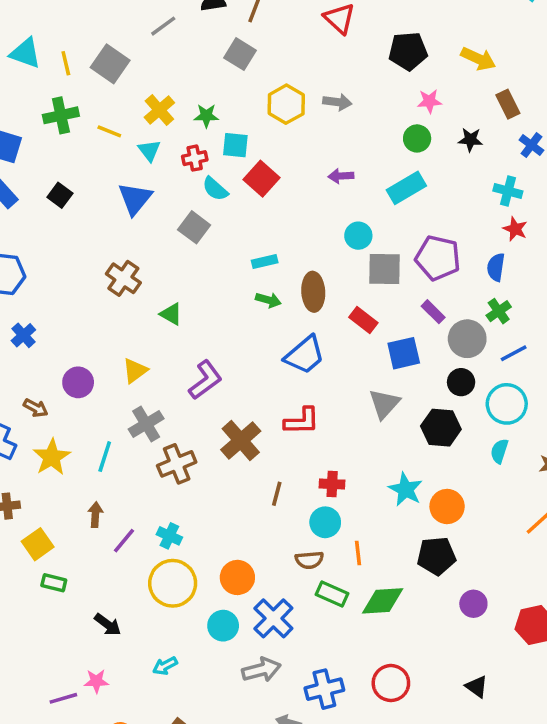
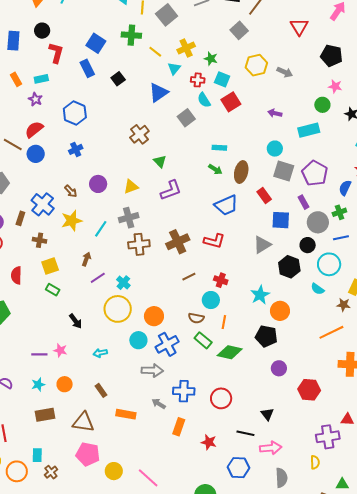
purple L-shape: (205, 380) -> (171, 190), moved
cyan semicircle: (499, 451) -> (317, 289), turned -88
brown line: (277, 494) -> (189, 277), turned 32

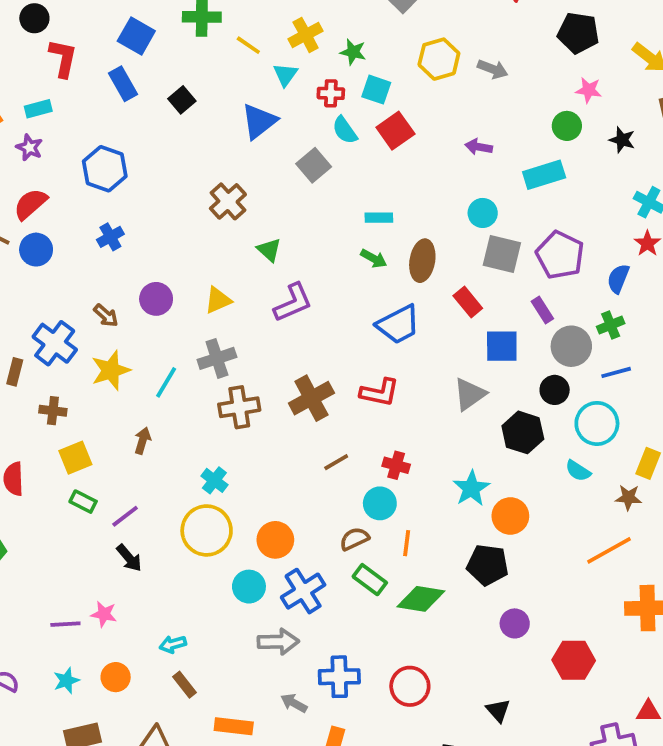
purple line: (98, 278) -> (125, 516), moved
brown semicircle: (196, 318) -> (354, 539), turned 147
cyan arrow: (100, 353) -> (173, 644), moved

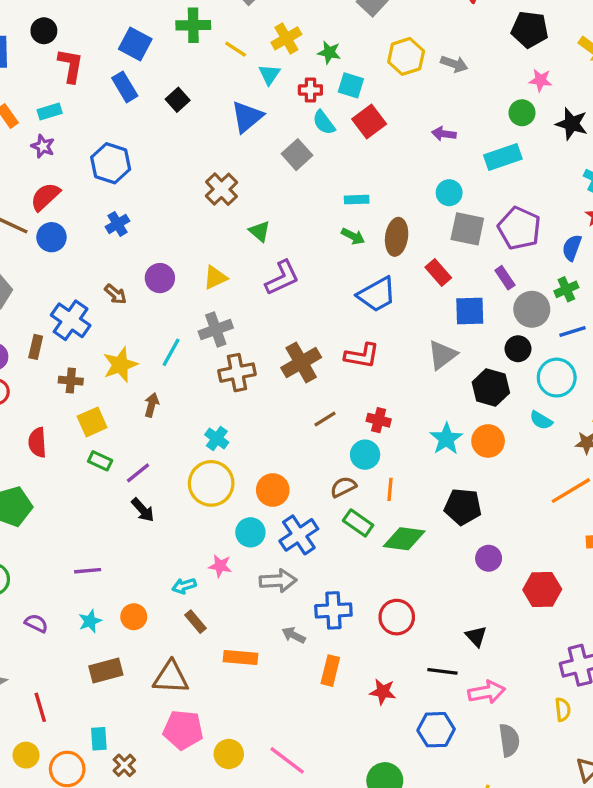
black star: (622, 140) -> (572, 124), size x1.4
yellow star: (111, 370) -> (120, 365), moved
orange circle: (510, 516) -> (488, 441), moved
pink star: (104, 614) -> (220, 566), moved

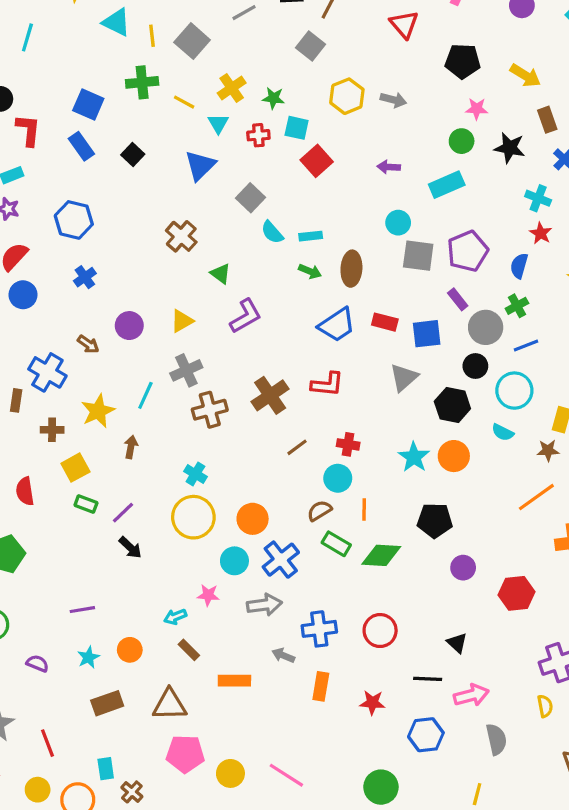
cyan semicircle: (324, 122) -> (272, 232), moved
purple pentagon: (519, 228) -> (468, 251), turned 30
red rectangle: (438, 273) -> (385, 322), moved, turned -30

